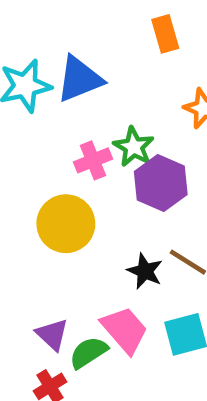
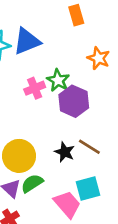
yellow circle: (66, 224) -> (19, 156), moved
pink trapezoid: (125, 330) -> (67, 204), moved
green semicircle: (88, 352) -> (32, 183), moved

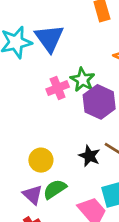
blue triangle: (27, 41) -> (49, 38), turned -44
yellow circle: (19, 156) -> (41, 160), size x0.7

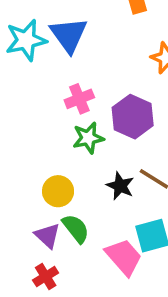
green star: (83, 80) -> (88, 138), moved, turned 30
green semicircle: (55, 189) -> (76, 229), turned 85

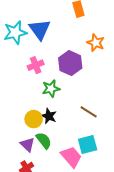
pink cross: (79, 99) -> (36, 65), moved
purple hexagon: (133, 117) -> (70, 63), moved
black star: (120, 186) -> (49, 116), moved

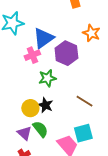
blue triangle: (40, 29) -> (43, 38), moved, turned 30

